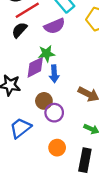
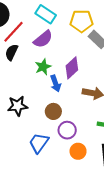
purple diamond: (35, 67) -> (72, 68), moved
purple circle: (54, 113) -> (67, 130), moved

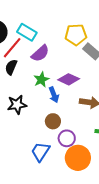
cyan rectangle: (46, 14) -> (27, 32), moved
purple diamond: (72, 68) -> (69, 79), turned 70
black star: (18, 106) -> (17, 105), moved
orange circle: (78, 151) -> (78, 158), size x1.6

